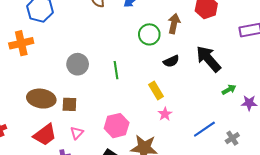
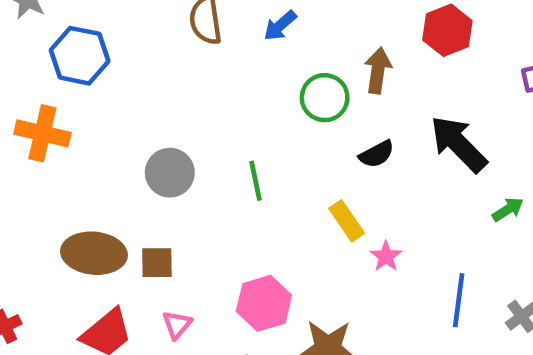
orange cross: (21, 43) -> (42, 133), turned 30
pink star: (165, 114) -> (386, 256), moved
blue line: (204, 129) -> (459, 300), turned -45

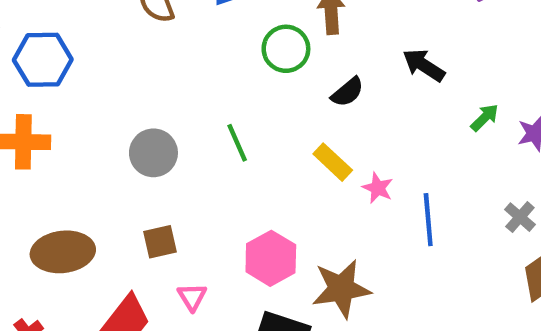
black arrow: (458, 144) -> (424, 65), size x0.7
brown ellipse: (94, 253) -> (63, 252), moved
blue line: (459, 300) -> (428, 220), moved

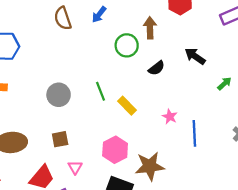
yellow rectangle: (333, 162) -> (127, 106), moved

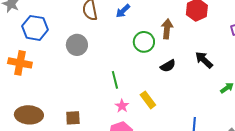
gray circle: (59, 95) -> (77, 45), moved
yellow rectangle: (127, 106) -> (148, 100), moved
pink star: (170, 117) -> (122, 106), moved

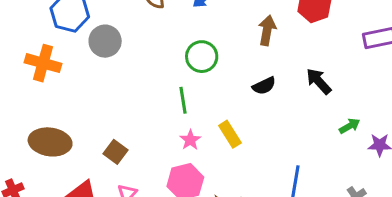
green circle: (144, 42) -> (202, 57), moved
gray circle: (77, 45) -> (105, 41), moved
brown square: (73, 118) -> (116, 152), turned 35

